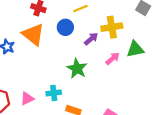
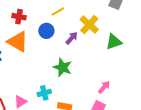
yellow cross: (112, 27) -> (89, 25), turned -30
pink arrow: (113, 59) -> (104, 87), moved

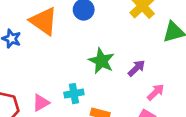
purple arrow: (72, 38) -> (136, 68), moved

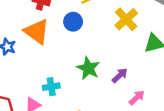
cyan cross: (74, 94) -> (51, 87), moved

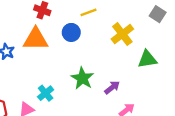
orange triangle: (37, 31) -> (36, 39), turned -40
cyan cross: (51, 87) -> (46, 93), turned -35

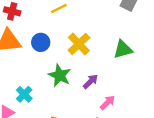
blue circle: (71, 32) -> (41, 42), moved
yellow cross: (122, 34) -> (79, 44), moved

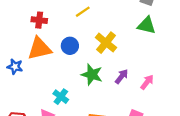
green triangle: (123, 49) -> (147, 25), moved, turned 36
pink arrow: (108, 103) -> (147, 82), moved

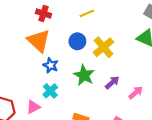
blue circle: (70, 46) -> (77, 41), moved
orange triangle: (39, 49) -> (39, 41), turned 45
blue star: (15, 67) -> (51, 65), moved

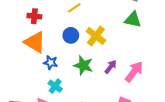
pink arrow: (136, 93) -> (134, 72), size x1.5

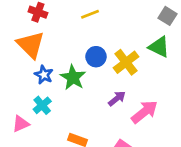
blue circle: (71, 35) -> (96, 57), moved
yellow cross: (96, 36) -> (126, 62), moved
green star: (83, 65) -> (73, 78), moved

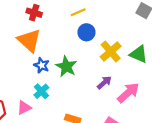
green triangle: (159, 47) -> (139, 54), moved
blue circle: (96, 57) -> (86, 32), moved

